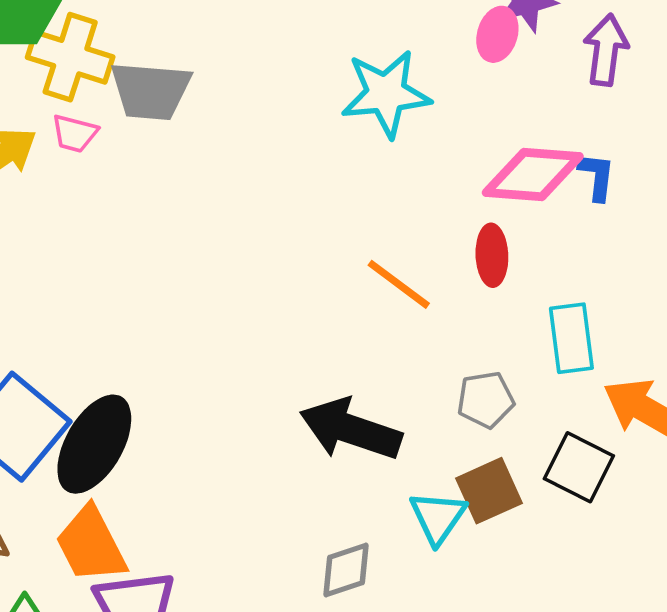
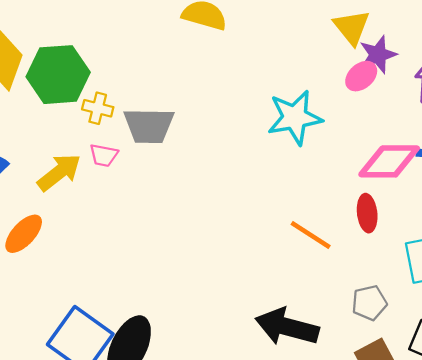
pink ellipse: (497, 34) -> (361, 76), turned 36
yellow cross: (70, 57) -> (98, 108), size x0.6

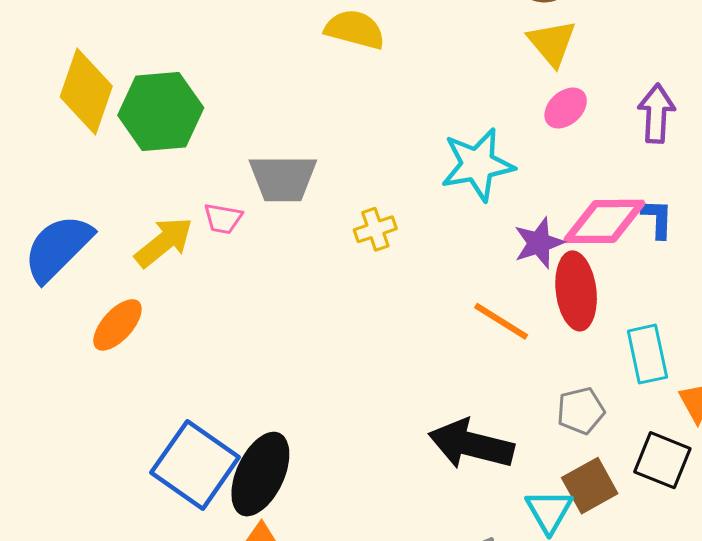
purple star: (378, 55) -> (539, 243), moved
yellow cross: (98, 108) -> (375, 229), moved, turned -32
red ellipse: (367, 213) -> (576, 291), size x1.5

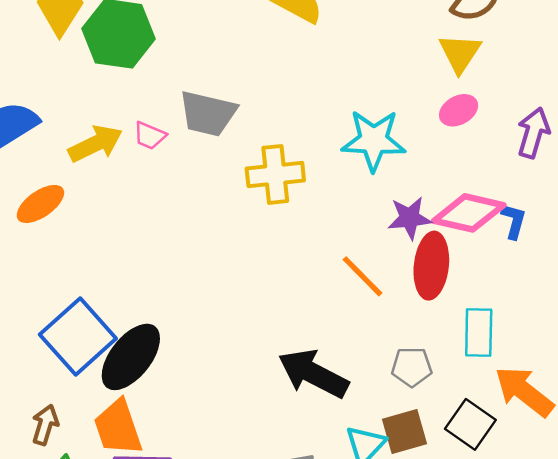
yellow cross: (375, 229) -> (275, 174), size x1.6

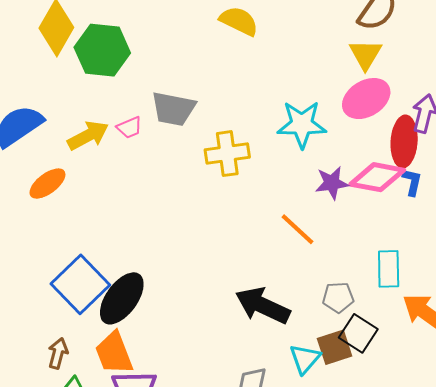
pink ellipse: (459, 110) -> (366, 99), size x1.6
pink trapezoid: (150, 136) -> (129, 128), turned -44
red ellipse: (431, 266) -> (404, 141), moved
black square: (470, 424) -> (358, 333), moved

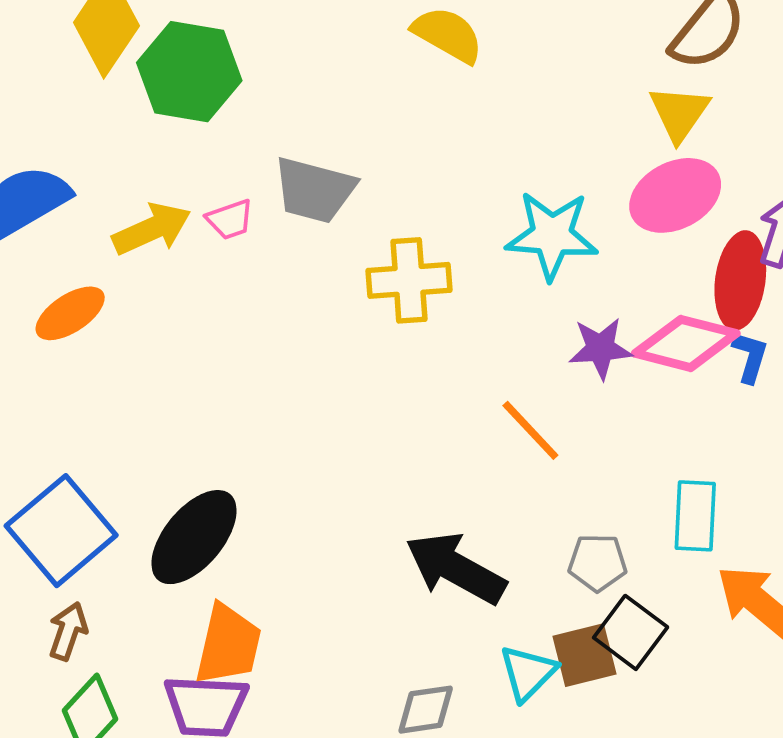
blue square: (80, 284) -> (61, 531), moved
orange trapezoid: (114, 353) -> (228, 645), moved, turned -150

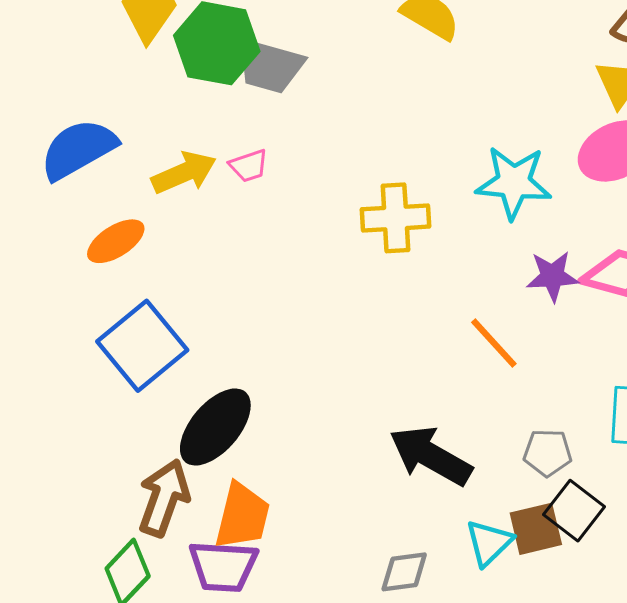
gray trapezoid: (314, 190) -> (270, 66), moved
blue square: (61, 531) -> (142, 346), moved
brown arrow: (68, 631) -> (164, 498), moved, size x1.6

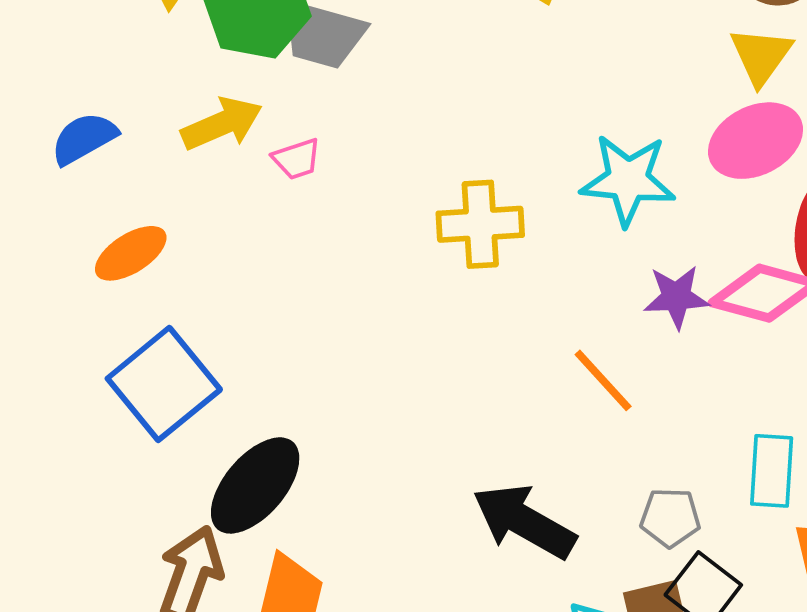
blue semicircle: (78, 149) -> (84, 138), size x0.7
yellow arrow: (184, 173) -> (222, 124), moved

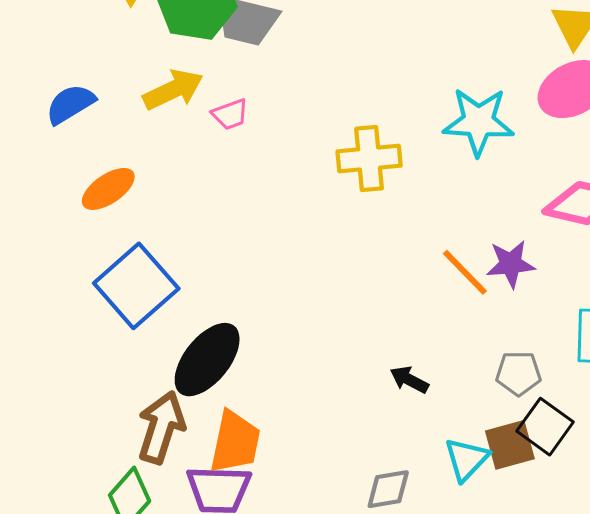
purple star: (676, 297) -> (511, 264), moved
black arrow: (524, 521) -> (409, 380), size x0.5

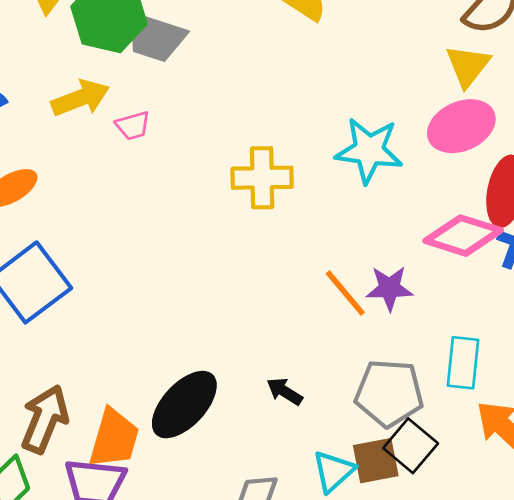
black ellipse: (207, 360) -> (184, 405), moved
gray pentagon: (518, 373) -> (389, 393), size x1.6

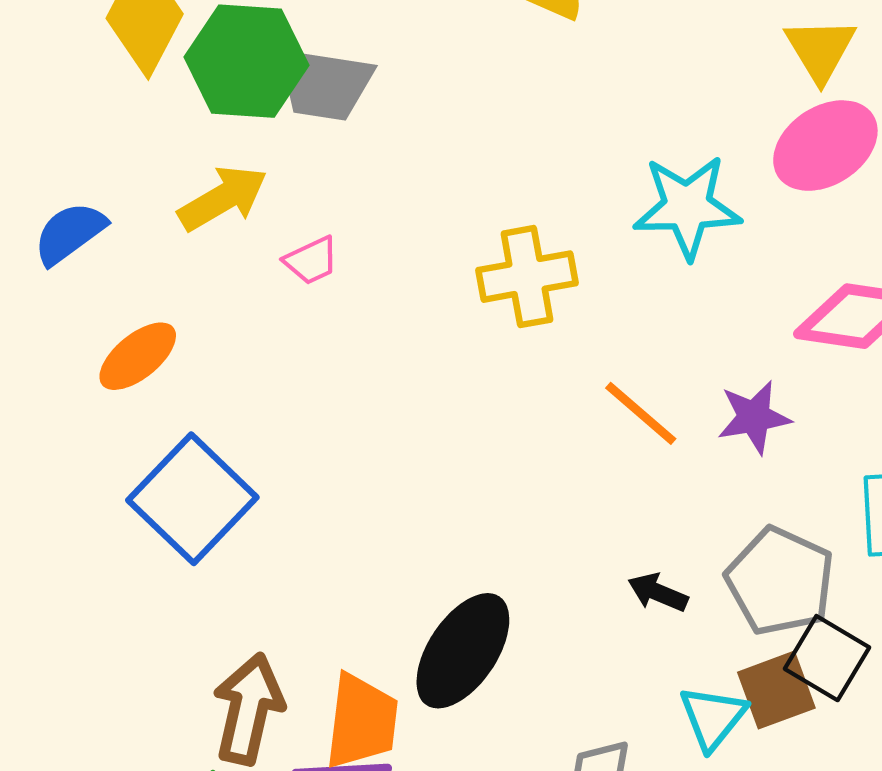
pink trapezoid: (133, 126) -> (311, 260), moved
orange line: (345, 293) -> (641, 413), moved
black arrow: (285, 391) -> (658, 592), moved
gray pentagon: (389, 393) -> (780, 581), turned 30

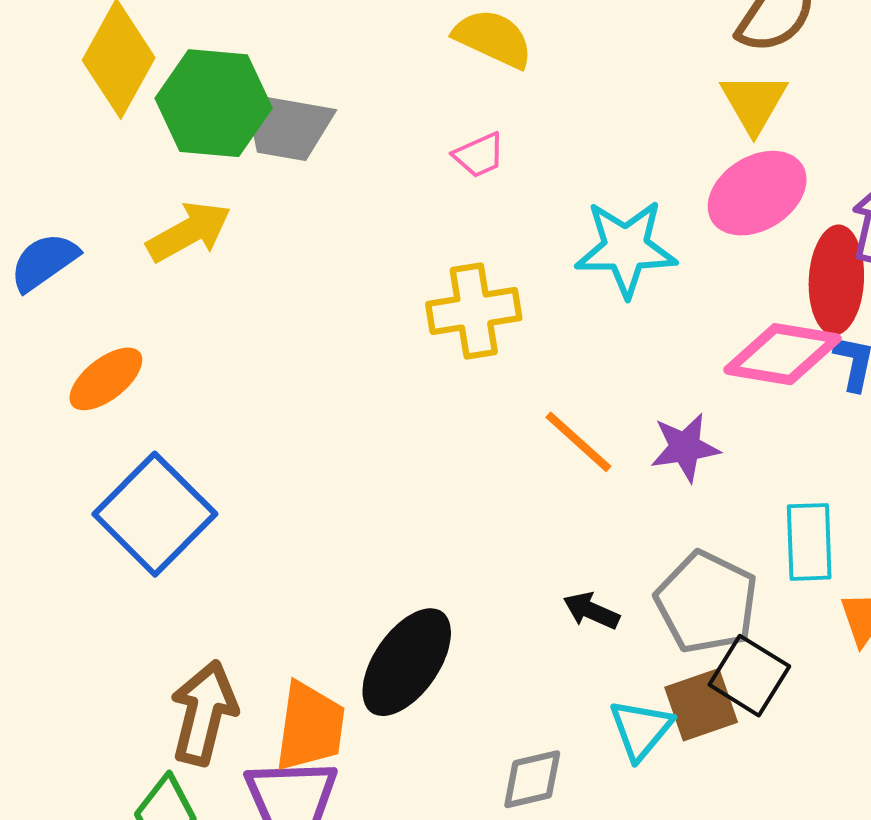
pink trapezoid: (311, 260) -> (479, 155), moved

